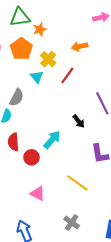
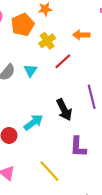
cyan triangle: (37, 77) -> (30, 71), moved
black arrow: (79, 121) -> (64, 110), size x1.5

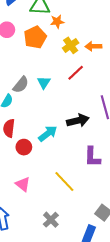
yellow cross: (47, 41) -> (71, 45), moved
black arrow: (64, 110) -> (78, 121), turned -75

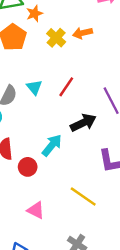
red line: (76, 73) -> (66, 87), moved

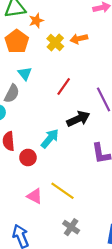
cyan triangle: (34, 87) -> (25, 73), moved
yellow line: (83, 196) -> (63, 191), moved

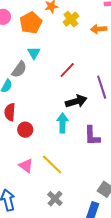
orange arrow: (79, 39) -> (99, 29), moved
yellow cross: (55, 43) -> (71, 19), moved
cyan arrow: (50, 139) -> (62, 123), moved, turned -48

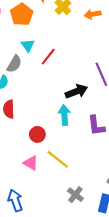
red line: (67, 70) -> (48, 57), moved
red circle: (25, 130) -> (37, 134), moved
gray cross: (55, 199) -> (75, 195), moved

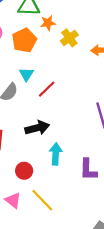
black arrow: (76, 91) -> (37, 128), moved

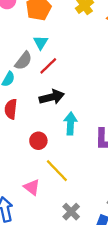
red line: (47, 89) -> (48, 66), moved
pink triangle: (13, 200) -> (32, 187), moved

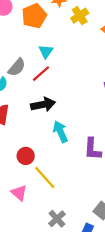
cyan triangle: (41, 42) -> (46, 51), moved
cyan arrow: (70, 124) -> (60, 132), turned -30
red circle: (38, 141) -> (26, 156), moved

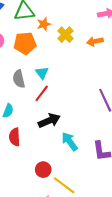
orange pentagon: (34, 16) -> (25, 43), turned 30
gray semicircle: (17, 67) -> (19, 79), moved, turned 138

